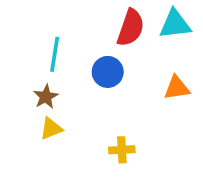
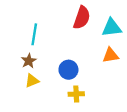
cyan triangle: (175, 24) -> (112, 28), moved
blue circle: (108, 72) -> (68, 70), moved

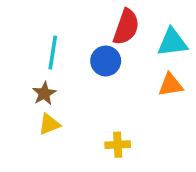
blue circle: (68, 70) -> (106, 61), moved

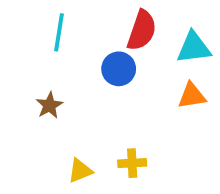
cyan line: (53, 52) -> (59, 32), moved
yellow triangle: (49, 124) -> (80, 171), moved

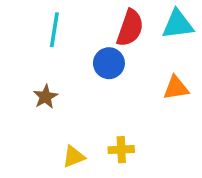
cyan triangle: (194, 48) -> (178, 24), moved

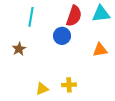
brown star: (45, 97) -> (19, 49), moved

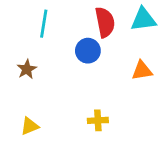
red semicircle: (74, 16) -> (105, 22), turned -30
yellow triangle: (42, 89) -> (30, 126), moved

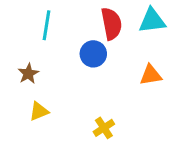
yellow cross: (98, 120) -> (104, 128), turned -30
yellow triangle: (30, 126) -> (39, 111), moved

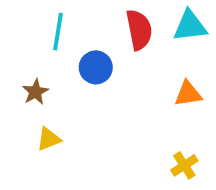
blue circle: (93, 54) -> (96, 67), moved
yellow cross: (104, 128) -> (184, 165), moved

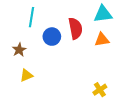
red semicircle: (139, 30) -> (75, 28), moved
orange triangle: (188, 94) -> (102, 40), moved

